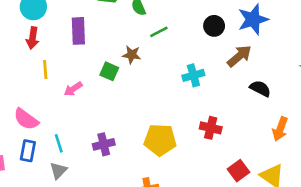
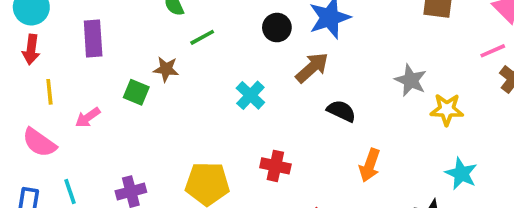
cyan cross: (193, 75) -> (250, 95), turned -30
pink semicircle: (26, 119) -> (39, 143), moved

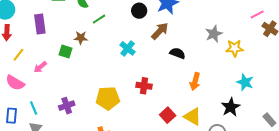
gray star: (411, 80) -> (214, 34), turned 30
yellow line: (49, 92) -> (18, 55), turned 48

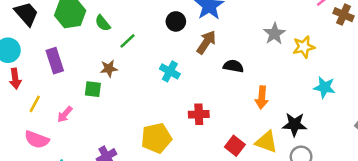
black star: (231, 107) -> (294, 124), moved, turned -30

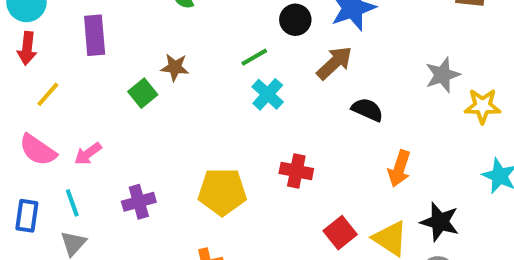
green line: (128, 41) -> (254, 57), moved
green square: (93, 89) -> (143, 93), turned 30
pink arrow: (65, 114) -> (88, 154), moved

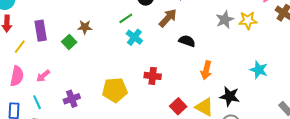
purple rectangle: (95, 35) -> (41, 31), moved
yellow star: (483, 106) -> (248, 20), moved
pink semicircle: (38, 150) -> (17, 76), turned -108

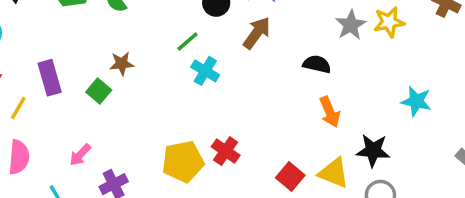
black semicircle: (187, 41) -> (317, 64), moved
orange arrow: (206, 70) -> (330, 112), turned -30
pink arrow: (43, 76) -> (80, 155), moved
red cross: (153, 76) -> (226, 151), moved, turned 35

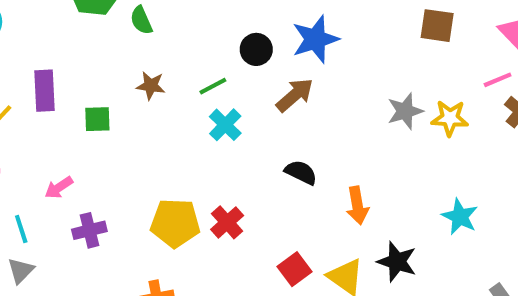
brown star: (122, 64) -> (151, 86), moved
black semicircle: (317, 64) -> (301, 172), moved
green square: (99, 91) -> (97, 119), turned 35

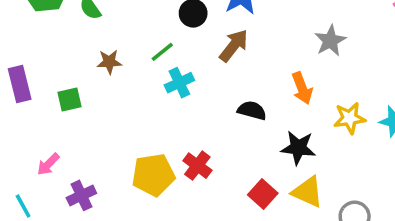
yellow star: (450, 118) -> (350, 118), moved
cyan cross: (225, 125) -> (179, 83), turned 32
orange arrow: (357, 205) -> (302, 88), moved
black star: (397, 262) -> (298, 148), moved

